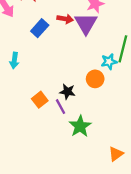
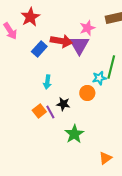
red arrow: (65, 19) -> (61, 41), size x1.5
cyan arrow: (14, 60) -> (47, 82), moved
purple line: (61, 107) -> (50, 112), moved

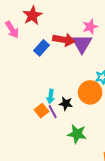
cyan arrow: (47, 82) -> (51, 96), moved
orange circle: (87, 93) -> (90, 92), size x1.5
green star: (74, 134) -> (77, 134), turned -30

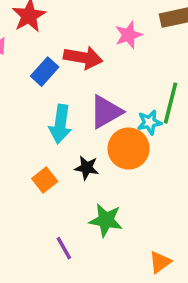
purple triangle: (82, 44) -> (106, 112), moved, turned 30
cyan arrow: (51, 96) -> (60, 124), moved, size x1.5
purple line: (53, 112) -> (64, 248), moved

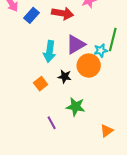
blue rectangle: (45, 72) -> (32, 15), moved

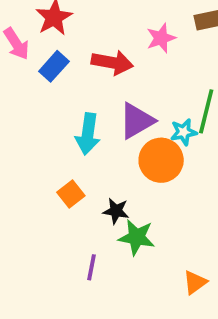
black star: (65, 77) -> (116, 211), moved
purple line: (52, 123) -> (92, 267), turned 40

